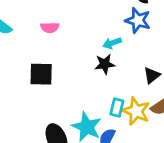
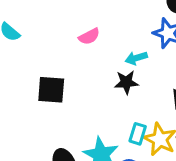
pink semicircle: (50, 27) -> (89, 36), moved, turned -30

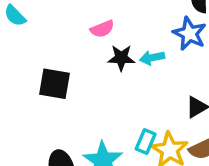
black star: (126, 82) -> (121, 58), moved

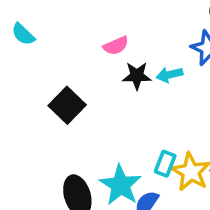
black square: (55, 84) -> (67, 105), turned 36

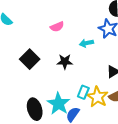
black star: (137, 76) -> (65, 62), moved

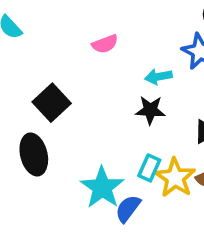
black star: (65, 62) -> (150, 110), moved
black ellipse: (35, 109) -> (34, 154), moved

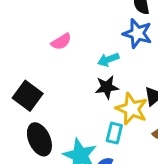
black ellipse: (34, 154) -> (39, 139), moved
yellow star: (175, 178) -> (132, 109), moved

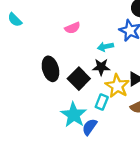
black square: (28, 96) -> (79, 79), moved
black ellipse: (39, 139) -> (50, 69), moved

